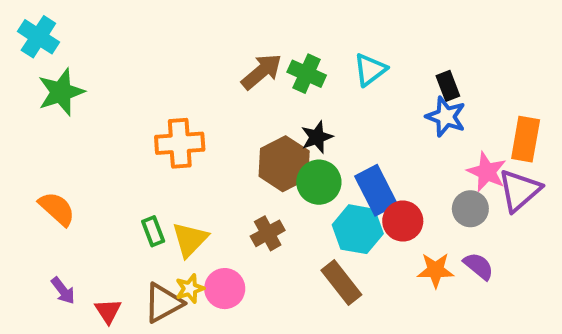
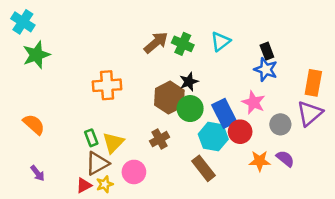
pink star: (487, 172) -> (254, 102), moved
yellow star: (190, 289) -> (105, 184), moved
brown triangle: (163, 303) -> (97, 163), moved
red triangle: (108, 311) -> (84, 185), moved, turned 35

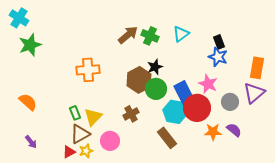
red circle: (240, 132) -> (197, 108), size x1.4

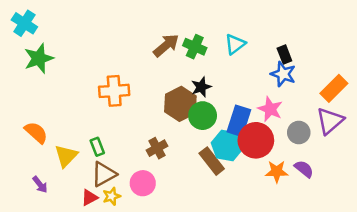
orange rectangle: (257, 68) -> (334, 88), turned 35
blue rectangle: (184, 93) -> (239, 121), turned 45
brown cross: (131, 114) -> (157, 148), moved
yellow triangle: (93, 117) -> (66, 156), moved
brown rectangle: (167, 138) -> (212, 161), moved

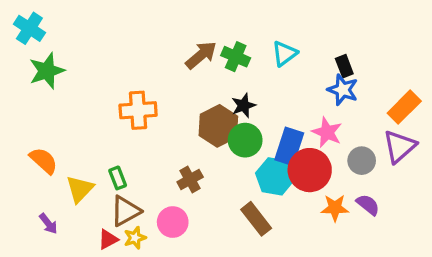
brown rectangle: (212, 161) -> (256, 219), moved

